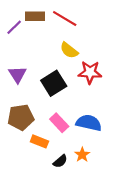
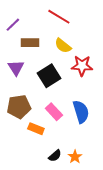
brown rectangle: (35, 16) -> (30, 43), moved
blue semicircle: (89, 123) -> (81, 112), turned 60
orange star: (82, 155) -> (75, 157), moved
black semicircle: (60, 161) -> (55, 156), moved

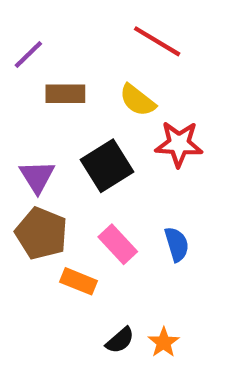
red line: (59, 17) -> (157, 41), moved
purple triangle: (16, 68) -> (37, 177), moved
brown pentagon: (19, 107) -> (41, 233), turned 30
blue semicircle: (81, 112) -> (177, 244), size x0.7

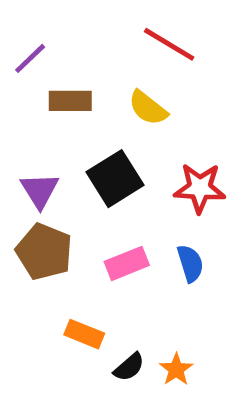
red star: (179, 144) -> (200, 188), moved
pink rectangle: (118, 244) -> (127, 263), turned -69
orange rectangle: (79, 281) -> (84, 334), moved

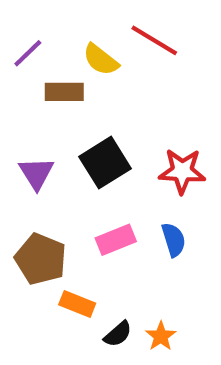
yellow semicircle: (148, 108) -> (101, 60), moved
brown pentagon: (44, 252) -> (41, 259), moved

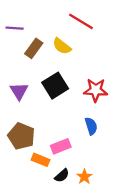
purple line: (28, 53) -> (15, 28), turned 48
yellow semicircle: (101, 60) -> (62, 46), moved
brown rectangle: (64, 92) -> (34, 48), turned -54
pink rectangle: (116, 240) -> (61, 146), moved

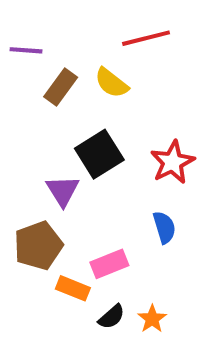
red line: (81, 21) -> (146, 38), turned -45
red star: (96, 90) -> (172, 162), turned -30
purple triangle: (19, 91) -> (63, 191), moved
brown pentagon: (21, 136) -> (38, 246), turned 30

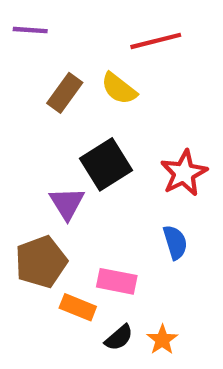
purple line: (26, 50) -> (30, 30), moved
pink rectangle: (109, 264) -> (117, 281), turned 33

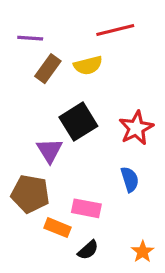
purple line: (30, 30) -> (30, 38), moved
yellow semicircle: (119, 89) -> (88, 65), turned -52
brown pentagon: (41, 262) -> (30, 194), turned 30
orange star: (162, 340) -> (143, 252), moved

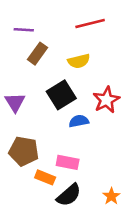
yellow semicircle: (88, 65) -> (79, 61), moved
purple triangle: (49, 150) -> (15, 102), moved
blue semicircle: (130, 179) -> (79, 121), moved, turned -84
black semicircle: (88, 250) -> (69, 195), size x1.5

